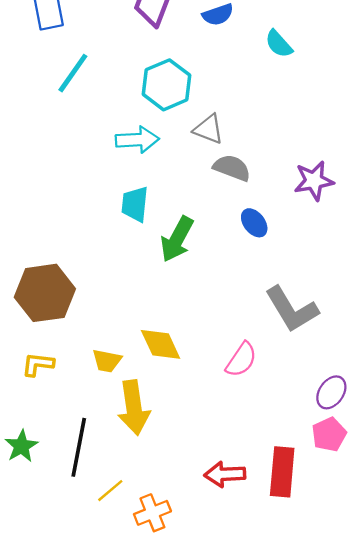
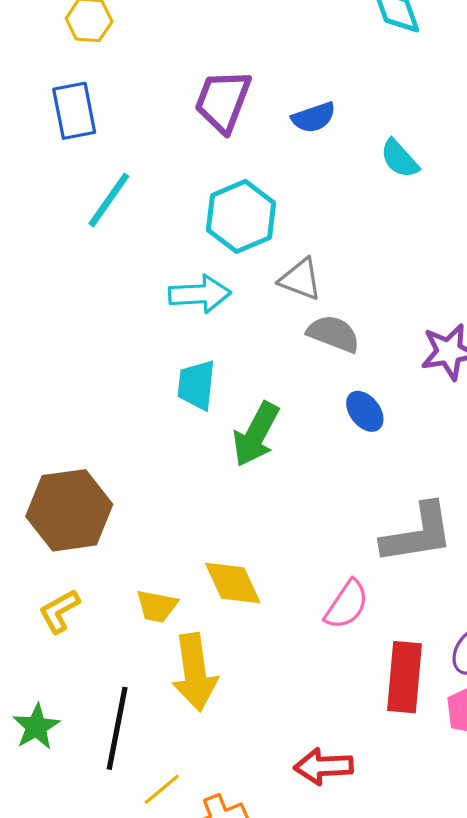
gray L-shape: (292, 309) -> (418, 533), turned -68
yellow L-shape: (38, 364) -> (59, 611), turned -36
red rectangle: (282, 472) -> (404, 677), moved

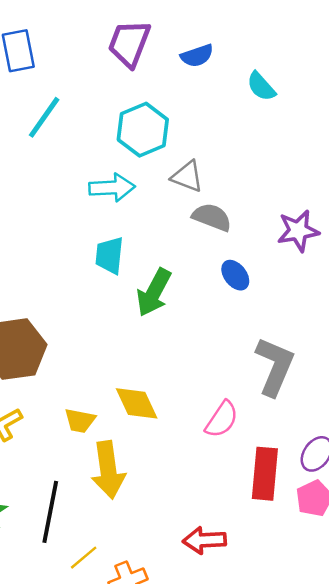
gray L-shape: (418, 533) -> (275, 366), turned -58

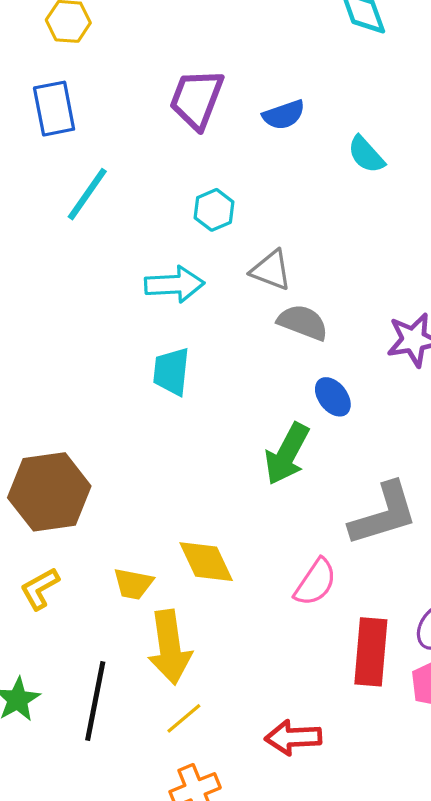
cyan hexagon: (143, 130) -> (214, 210), size x0.6
green arrow: (154, 292) -> (287, 454), moved
gray L-shape: (275, 366) -> (384, 514), turned 50
yellow line: (84, 558) -> (184, 718), moved

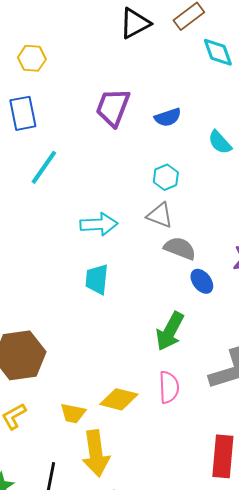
cyan hexagon: (214, 210) -> (166, 177), moved
blue ellipse: (333, 397) -> (202, 281), moved
yellow diamond: (206, 562) -> (119, 399), turned -51
pink semicircle: (315, 582) -> (169, 387), moved, turned -36

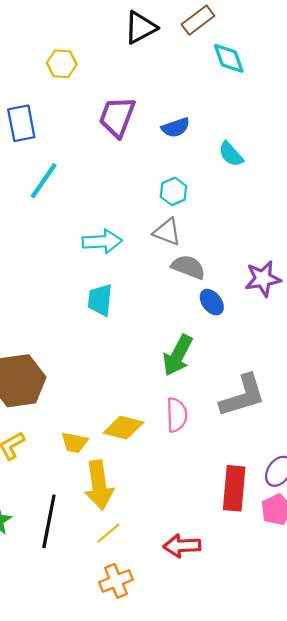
yellow hexagon: (32, 58) -> (62, 64), moved

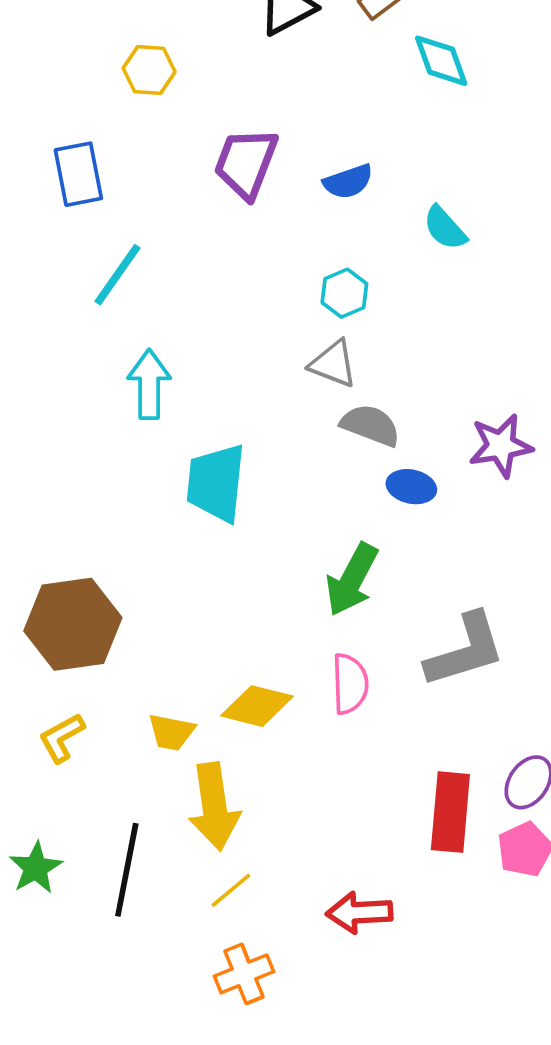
cyan arrow: (102, 241) -> (149, 384), moved, turned -87
cyan trapezoid: (100, 300) -> (216, 483), size x1.4
blue ellipse: (212, 302) -> (411, 487), turned -40

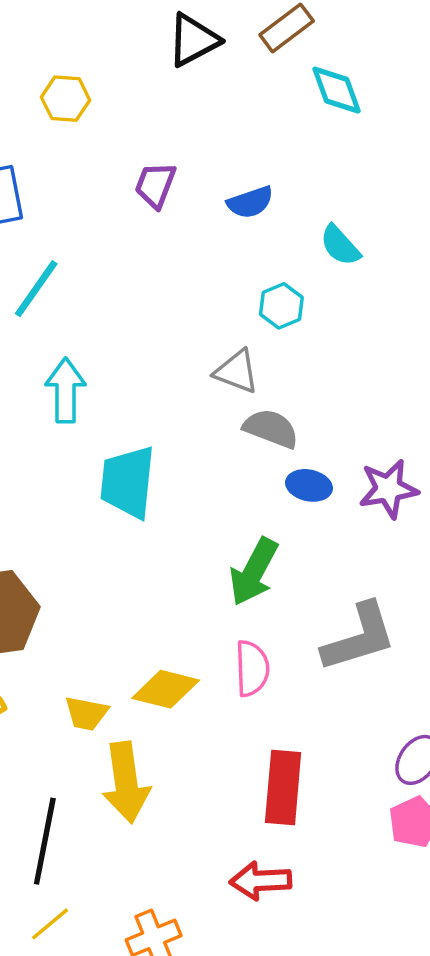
purple trapezoid: (246, 163) -> (155, 185), size x0.7
cyan hexagon: (344, 293) -> (281, 306), moved
purple star: (501, 446) -> (388, 489), moved
red rectangle: (450, 812) -> (283, 788), moved
yellow line: (231, 890) -> (50, 924), moved

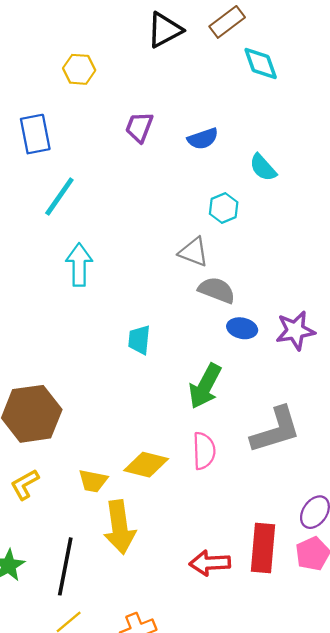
cyan trapezoid: (128, 482) -> (139, 340), moved, size x0.6
red rectangle: (283, 788) -> (263, 548), moved
red arrow: (261, 881) -> (210, 563), moved

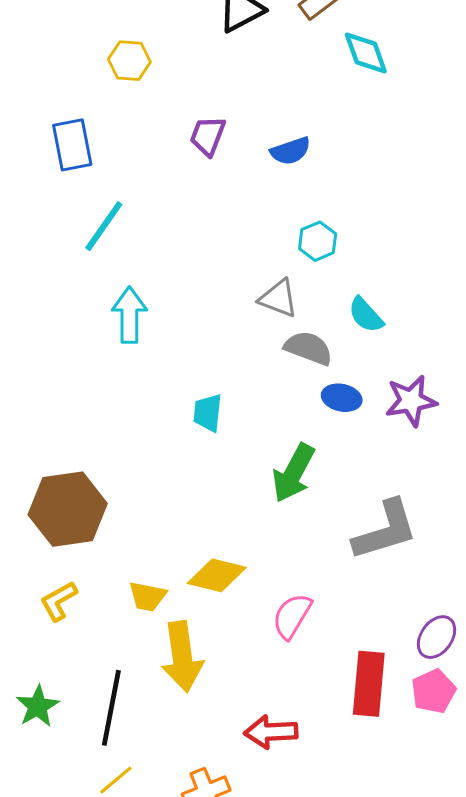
cyan semicircle: (263, 168) -> (366, 315), moved
pink semicircle: (204, 451) -> (292, 616), moved, turned -147
red arrow: (210, 563) -> (271, 732), moved

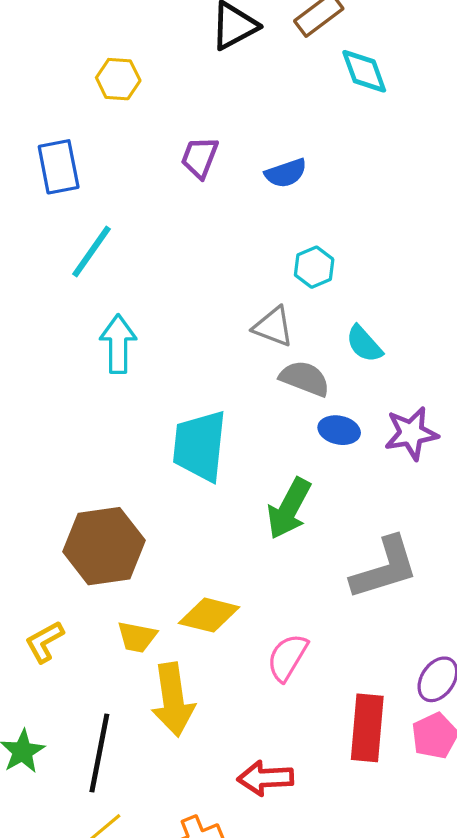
cyan trapezoid: (208, 413) -> (200, 446), size x1.8
brown hexagon: (68, 509) -> (104, 546), moved

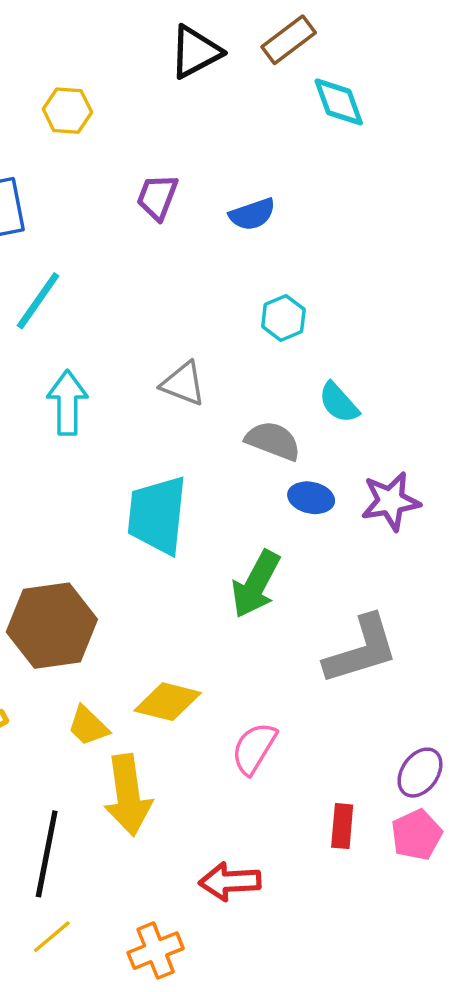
gray triangle: (273, 327) -> (183, 384), moved
yellow trapezoid: (137, 637) -> (88, 726), turned 33
red rectangle: (367, 728) -> (342, 826), size x0.6

